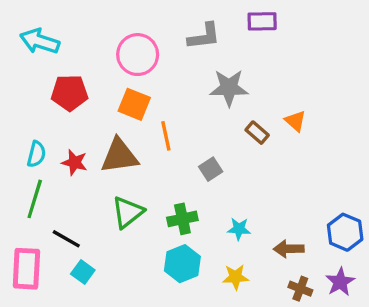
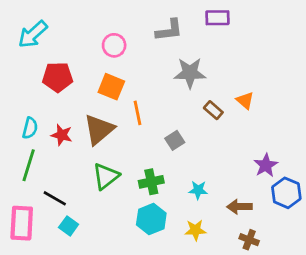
cyan arrow: (40, 41) -> (33, 34), turned -60
pink circle: (138, 55) -> (114, 45), size x0.7
brown triangle: (119, 156) -> (99, 129), turned -32
purple star: (340, 282) -> (266, 165), moved

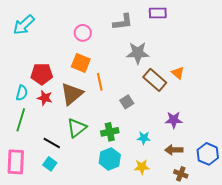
red pentagon: (58, 77) -> (42, 74), moved
brown rectangle: (213, 110) -> (155, 80), size x1.6
purple star: (266, 165) -> (174, 120), moved, turned 30
blue hexagon: (286, 193) -> (208, 154), moved
black line: (55, 198) -> (52, 143), moved

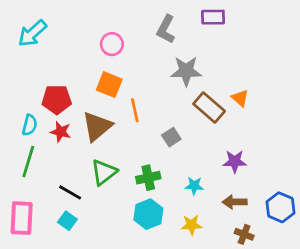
gray L-shape: (123, 22) -> (166, 29), turned 125

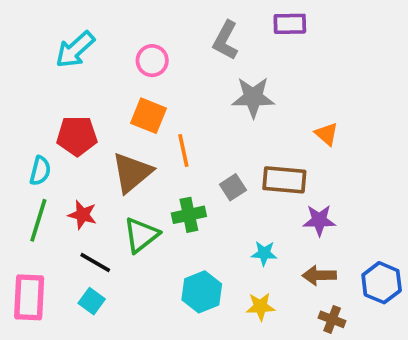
cyan arrow: (32, 33) -> (75, 50), moved
brown rectangle: (209, 107) -> (284, 180), moved, turned -36
red star: (61, 132) -> (82, 215), moved
green cross: (148, 178) -> (189, 215), moved

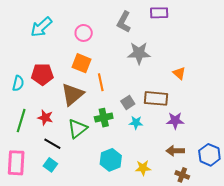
cyan semicircle: (40, 171) -> (18, 83), moved
cyan star: (264, 253) -> (136, 123), moved

